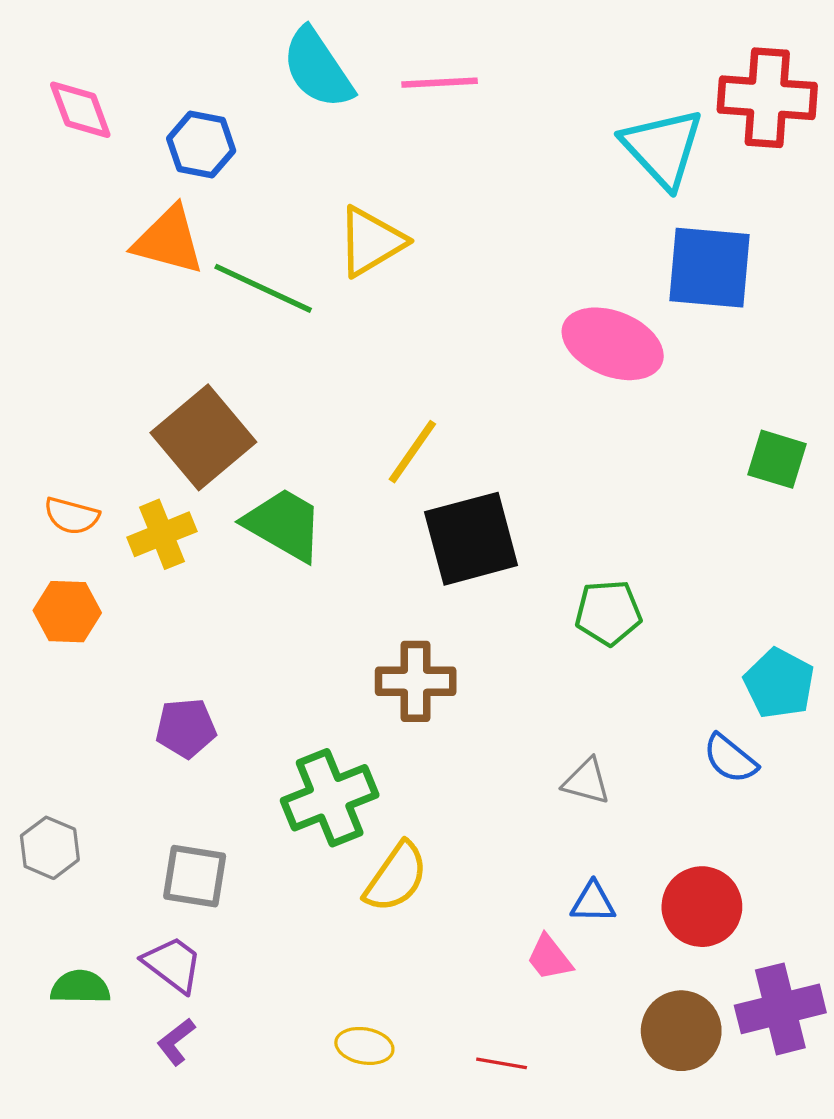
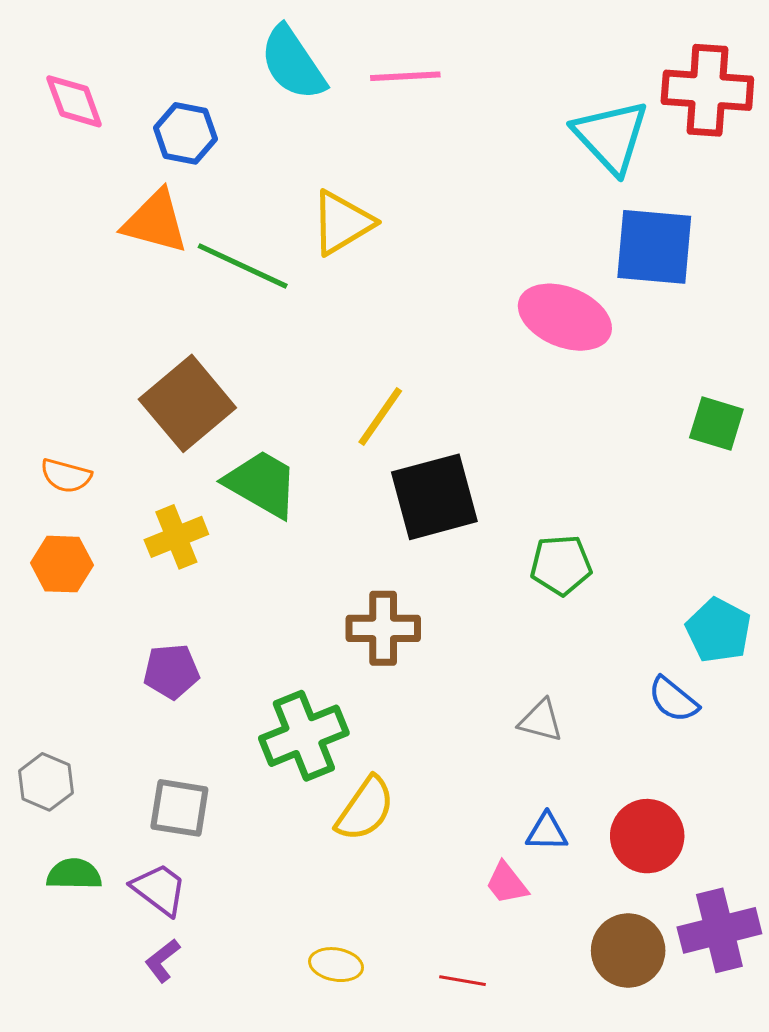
yellow cross: (162, 534) -> (176, 537), moved
green semicircle: (80, 987) -> (74, 874), moved

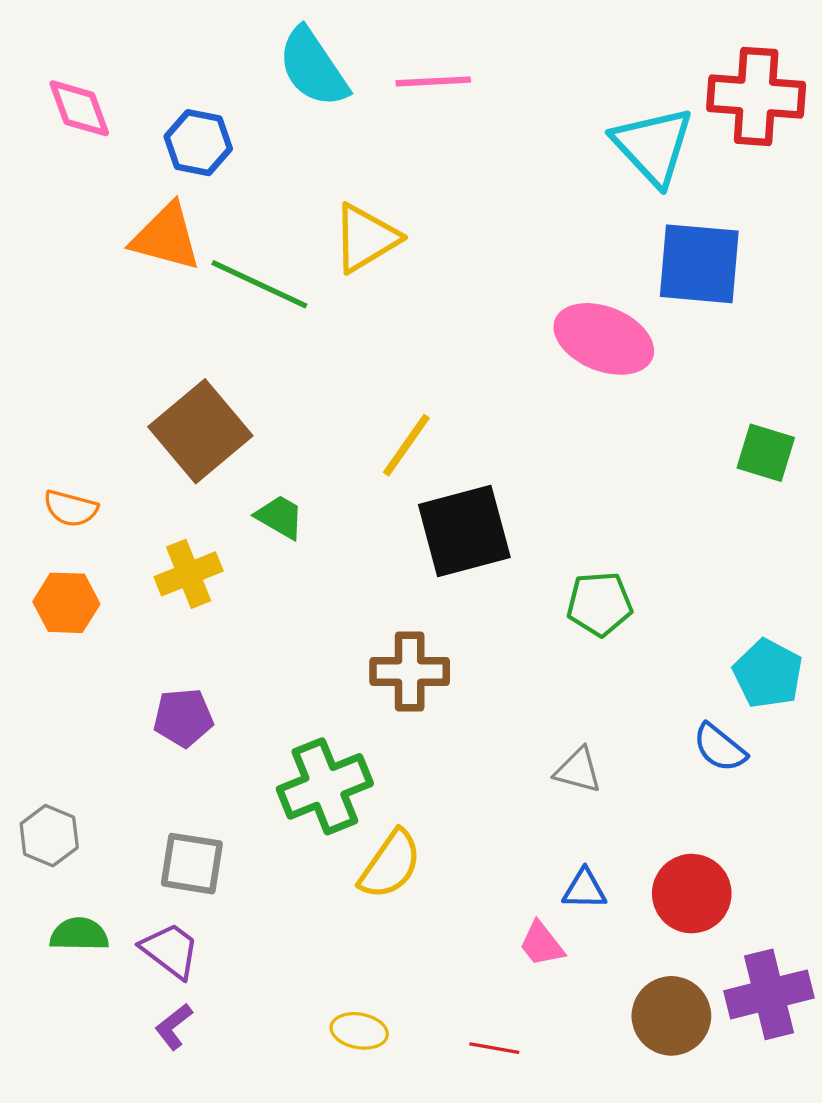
green trapezoid: (262, 484) -> (280, 517), size x0.6

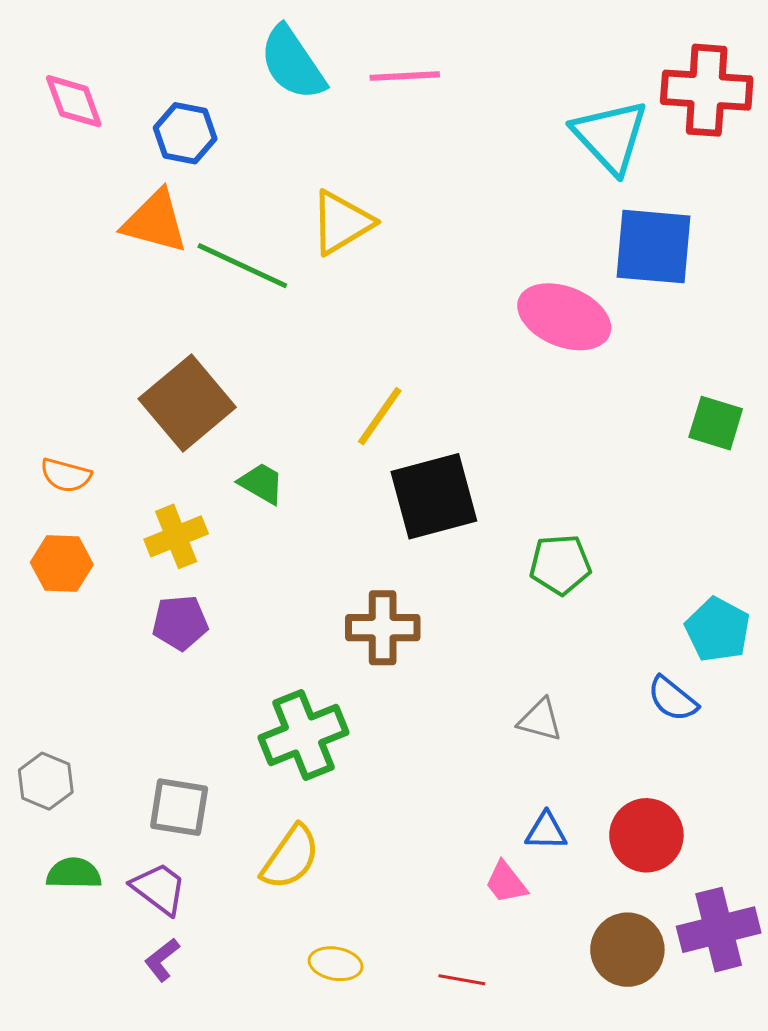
purple pentagon: (183, 718) -> (180, 623), moved
yellow semicircle: (390, 865) -> (290, 857), moved

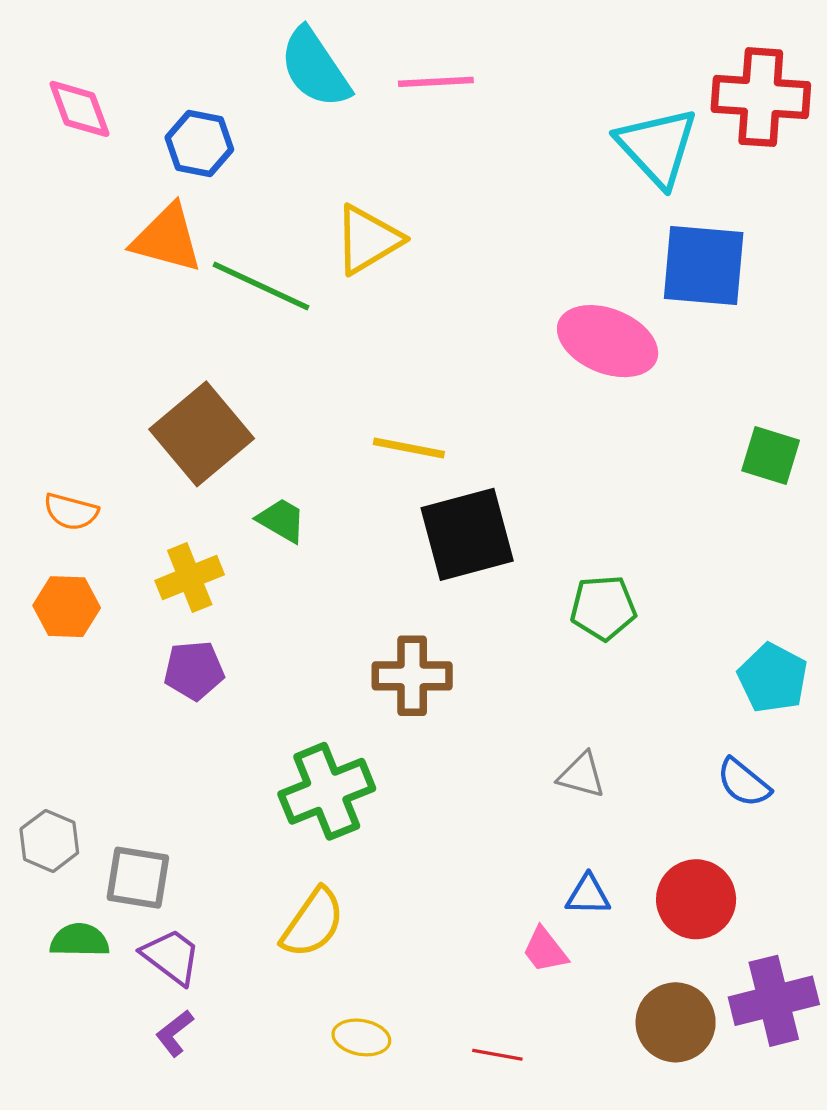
yellow line: (380, 416) -> (409, 448), turned 66
blue semicircle: (673, 699) -> (744, 783), moved
gray square: (179, 807) -> (138, 878), moved

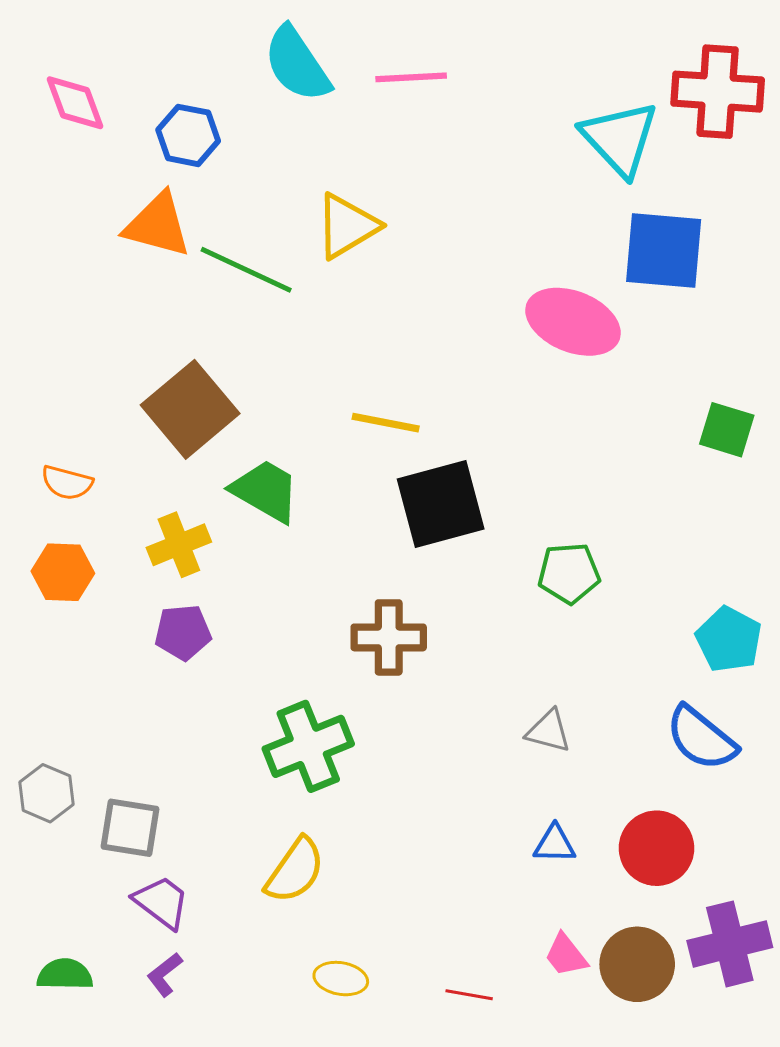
green trapezoid: (281, 520) -> (265, 491), size x1.5
blue semicircle: (744, 783) -> (701, 738), size x1.4
green semicircle: (80, 940) -> (65, 974), moved
pink trapezoid: (545, 950) -> (566, 955), moved

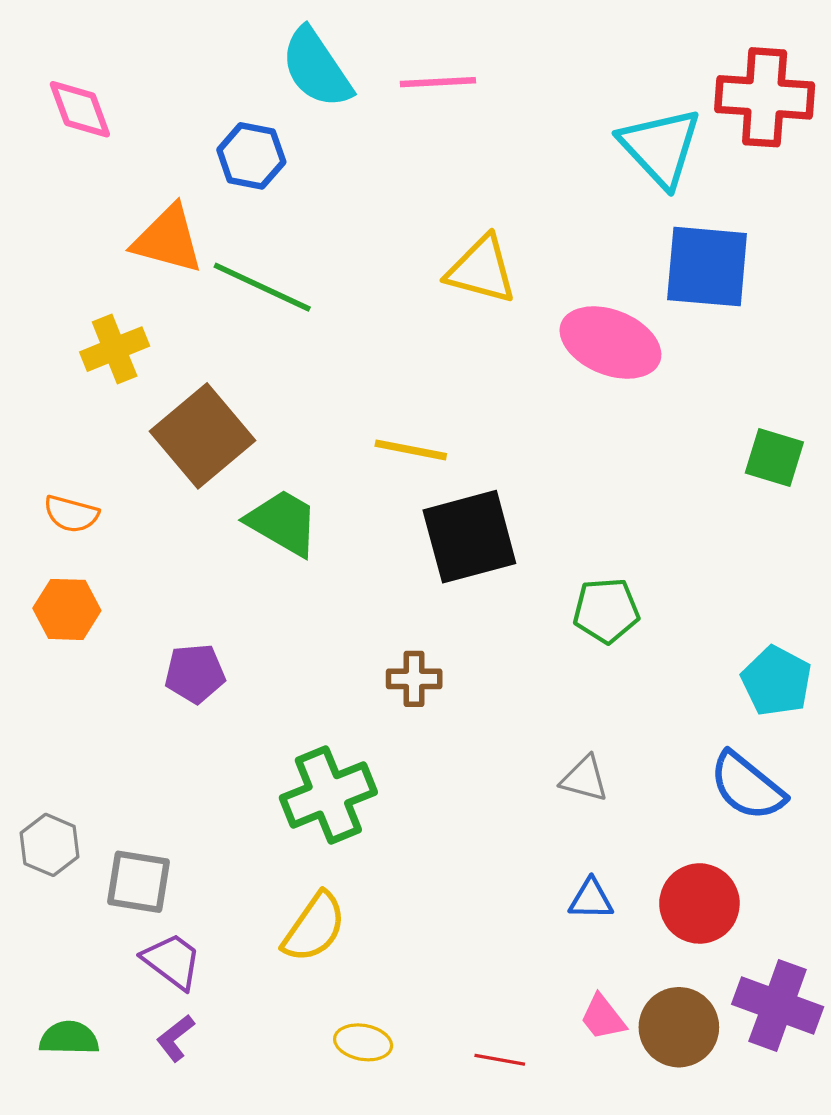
blue hexagon: (188, 135) -> (251, 156), moved
yellow triangle: (347, 226) -> (481, 270), moved, turned 46
yellow cross: (179, 545) -> (115, 349), moved
brown cross: (389, 637) -> (414, 679), size x0.7
purple cross: (730, 944) -> (778, 1005), turned 34

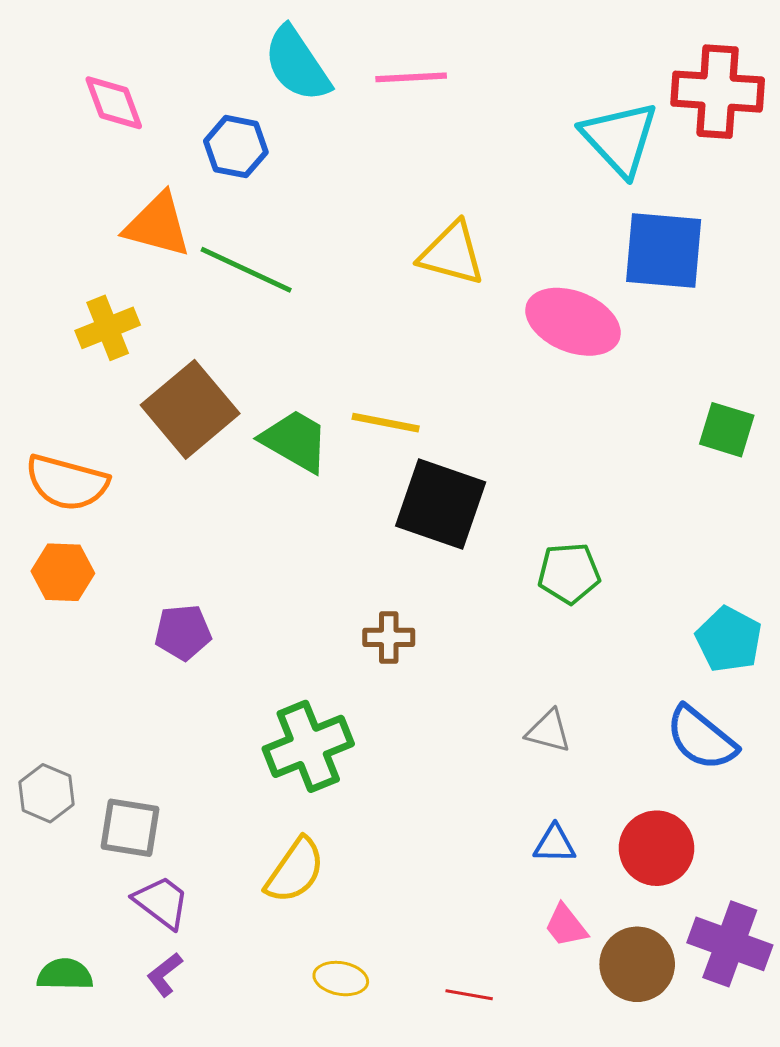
pink diamond: (80, 109) -> (114, 103), moved
orange semicircle: (71, 514) -> (67, 483), size x1.6
green trapezoid: (283, 523) -> (295, 441), moved
black square: (469, 537) -> (441, 504), turned 34
pink trapezoid: (603, 1017) -> (566, 926), moved

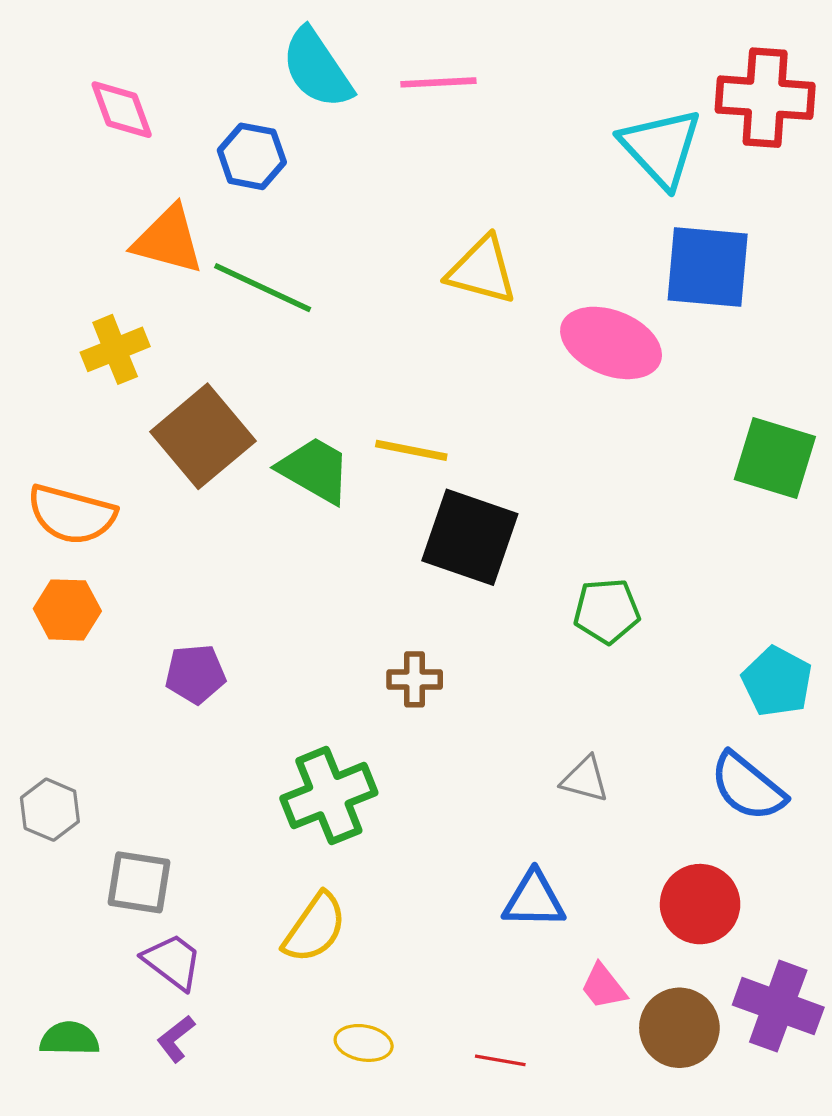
green square: (727, 430) -> (775, 458), size x1.4
gray hexagon: (47, 793) -> (50, 810), moved
blue triangle: (555, 844) -> (534, 900), moved, size x1.4

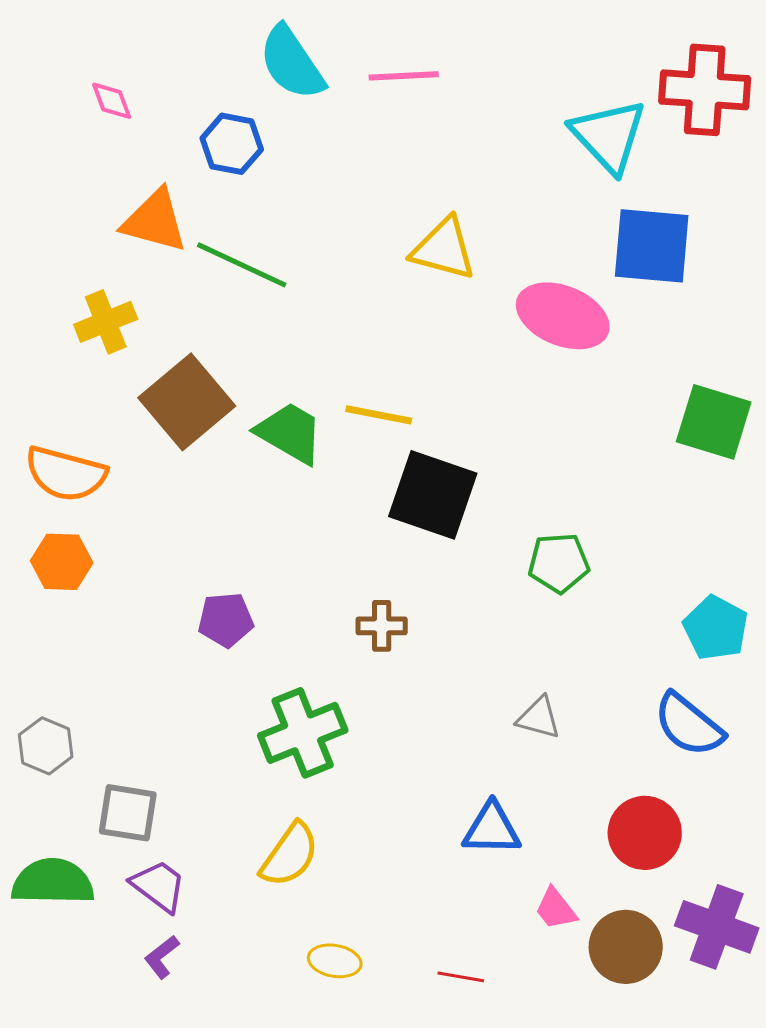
pink diamond: (122, 110) -> (112, 101), size x0.7
purple pentagon: (195, 674) -> (226, 620), moved
green semicircle: (69, 1039) -> (53, 882), moved, size x1.5

